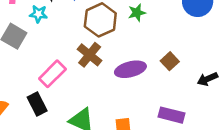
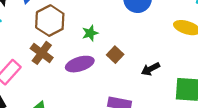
green star: (137, 13) -> (90, 33), moved

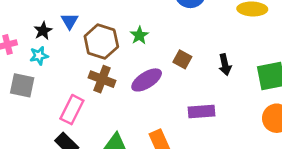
green star: (90, 33) -> (139, 35), moved
black arrow: (150, 69) -> (225, 65), turned -60

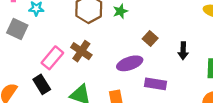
brown cross: (102, 79) -> (81, 51), moved
purple ellipse: (147, 80) -> (130, 63), moved

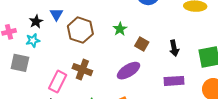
green star: (120, 11) -> (120, 29), moved
purple rectangle: (156, 84) -> (174, 81), moved

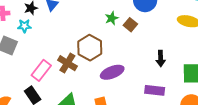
green star: (120, 29) -> (112, 18), moved
brown hexagon: (80, 30) -> (90, 48), moved
brown square: (142, 44) -> (130, 25), moved

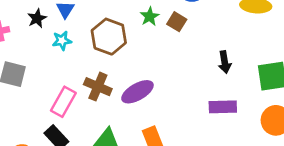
cyan star: (24, 26) -> (62, 41), moved
brown hexagon: (90, 48) -> (109, 37), moved
purple ellipse: (112, 72) -> (137, 92), moved

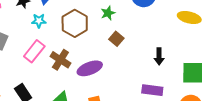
brown square: (177, 22) -> (116, 39), moved
pink rectangle: (63, 102) -> (34, 51), moved

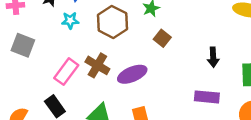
pink rectangle: (34, 51) -> (66, 72), moved

